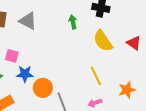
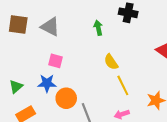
yellow semicircle: (103, 41) -> (111, 62), moved, size x0.7
pink square: (12, 56) -> (56, 61), moved

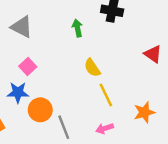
pink square: (56, 61) -> (28, 66), turned 32

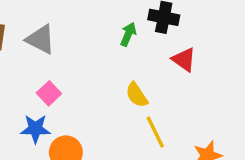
green arrow: (77, 28) -> (128, 34), moved, turned 35
red triangle: (153, 54) -> (184, 60), moved

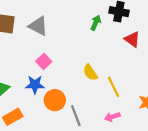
yellow semicircle: (137, 95) -> (90, 73), moved

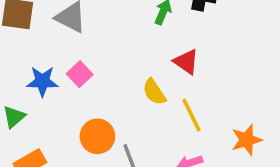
red triangle: (132, 39) -> (186, 62), moved
blue star: (35, 85) -> (42, 81), moved

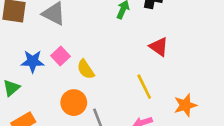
red triangle: (186, 62) -> (159, 47), moved
yellow semicircle: (154, 92) -> (86, 69), moved

